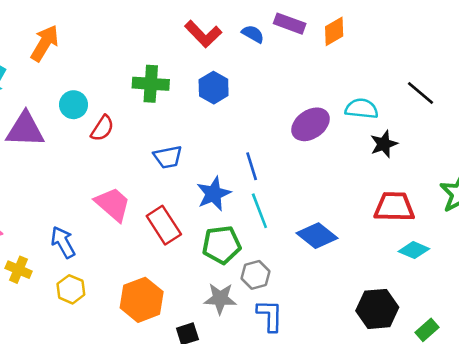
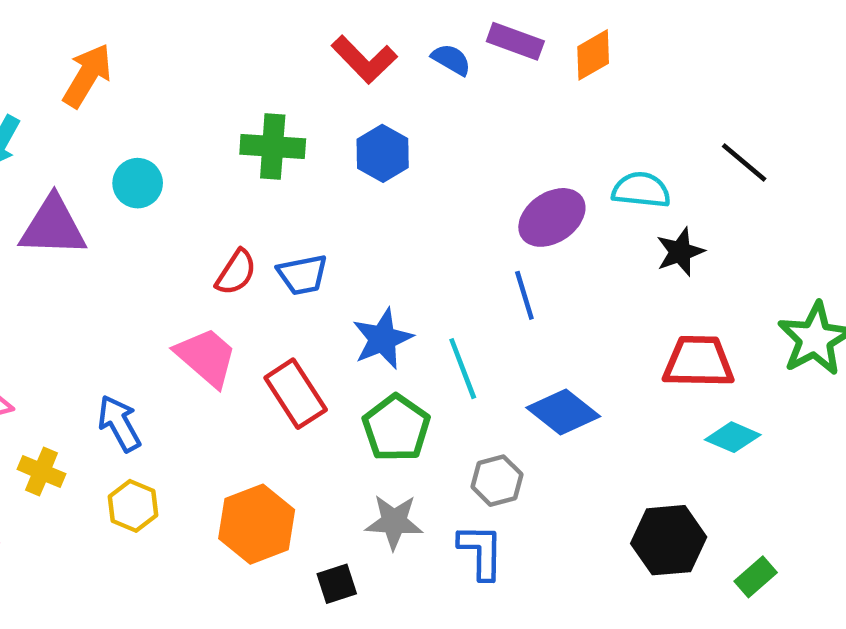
red semicircle: (102, 128) -> (236, 272), moved
blue line: (252, 166) -> (524, 295), moved
green pentagon: (221, 245) -> (396, 428), turned -30
gray hexagon: (256, 275) -> (497, 481), moved

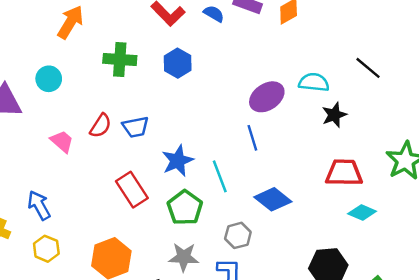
orange arrow: (87, 76) -> (70, 22), moved
pink trapezoid: (206, 357) -> (62, 141), moved, size x0.7

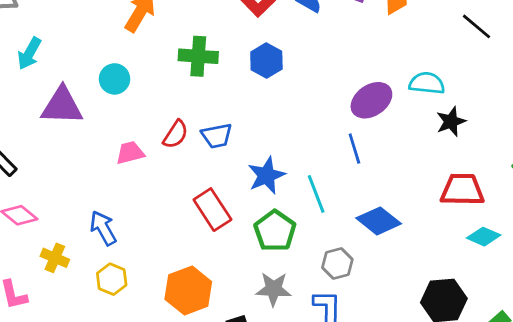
black line: (368, 68) -> (477, 26), moved
pink trapezoid: (62, 141) -> (130, 153), turned -55

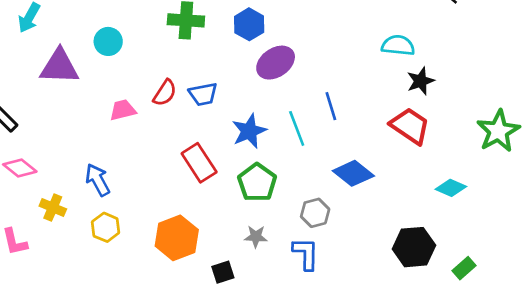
purple ellipse: (371, 100) -> (276, 63), moved
red trapezoid: (462, 190) -> (410, 126), moved, turned 33
cyan line: (316, 194) -> (297, 128), moved
gray star: (274, 289) -> (256, 237), size x0.7

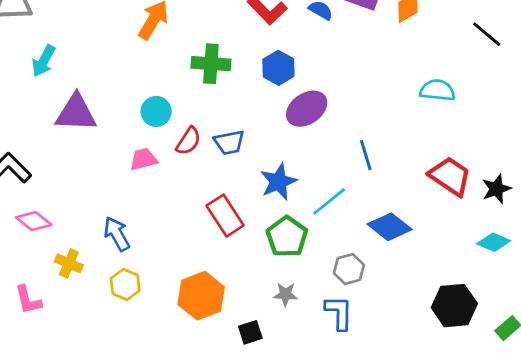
cyan circle: (108, 41) -> (156, 111), moved
black star: (421, 81) -> (497, 189), moved
cyan line: (297, 128) -> (329, 201), moved, turned 72

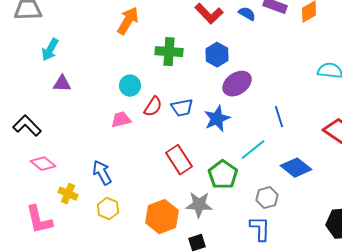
purple triangle: (76, 113) -> (62, 84), moved, size x0.6
blue star: (278, 182) -> (217, 119), moved
gray star: (286, 294) -> (199, 205), moved, size x1.5
pink L-shape: (28, 300) -> (39, 220), size x1.4

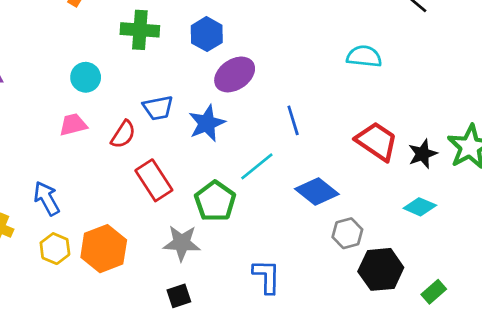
red semicircle: (153, 107) -> (123, 134), moved
gray hexagon: (267, 198) -> (347, 233), moved
orange hexagon: (162, 217) -> (104, 249), moved

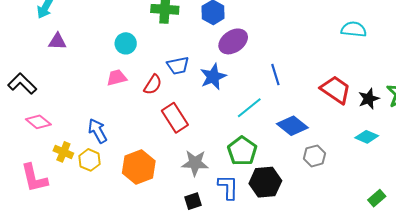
cyan semicircle: (364, 56) -> (354, 29), moved
green pentagon: (215, 201) -> (242, 151), moved
yellow hexagon: (55, 249) -> (90, 160), moved
black hexagon: (381, 269) -> (265, 182), moved
blue L-shape: (267, 276) -> (228, 187), moved

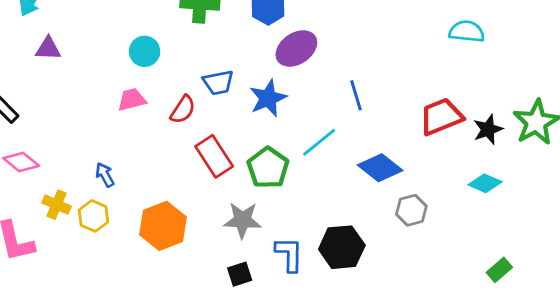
red trapezoid: (336, 90) -> (441, 117), turned -56
blue arrow: (98, 131) -> (105, 175), size x0.7
green pentagon: (242, 151) -> (268, 168), moved

